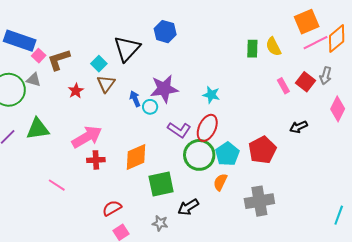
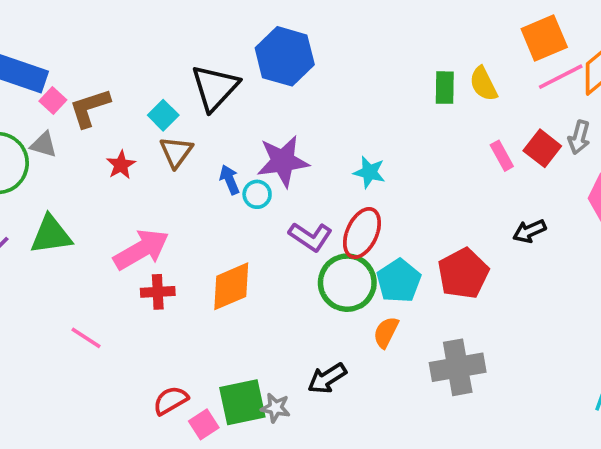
blue hexagon: (165, 32) -> (285, 56), size x1.4
green square: (161, 184) -> (242, 402), moved
red semicircle: (112, 208) -> (171, 400), moved

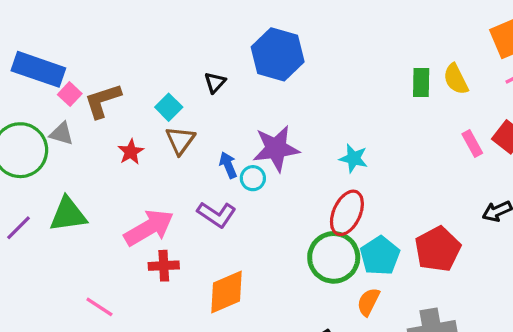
black triangle: (215, 88) -> (215, 82), size x0.5
purple L-shape: (310, 237) -> (217, 214), moved
orange diamond: (231, 286) -> (226, 292), moved

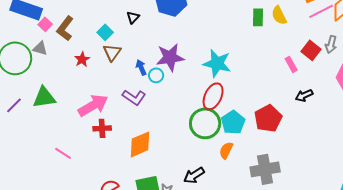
brown L-shape: (103, 101) -> (65, 28), turned -35
pink rectangle: (472, 144) -> (291, 64), moved
cyan star: (353, 158) -> (217, 63), size x1.6

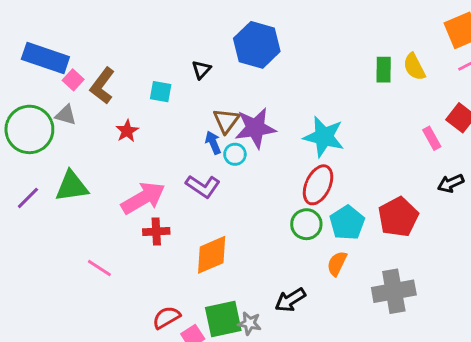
cyan square: (105, 32) -> (161, 92), turned -35
brown triangle: (112, 52) -> (226, 121), moved
green circle: (205, 123) -> (306, 224), size x0.7

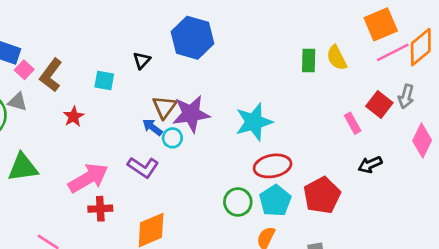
cyan star: (324, 137) -> (254, 122), turned -30
blue arrow: (213, 143) -> (152, 127), turned -30
red ellipse: (318, 185) -> (273, 166), moved, turned 54

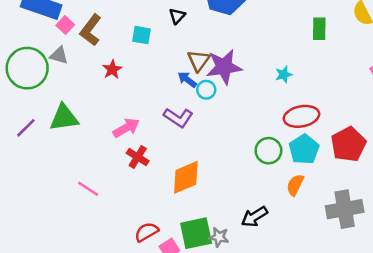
green rectangle: (309, 60) -> (319, 29), moved
cyan star: (254, 122) -> (284, 74), size x0.5
pink arrow: (88, 178) -> (126, 128), size x0.7
red cross: (100, 209) -> (138, 157), turned 35

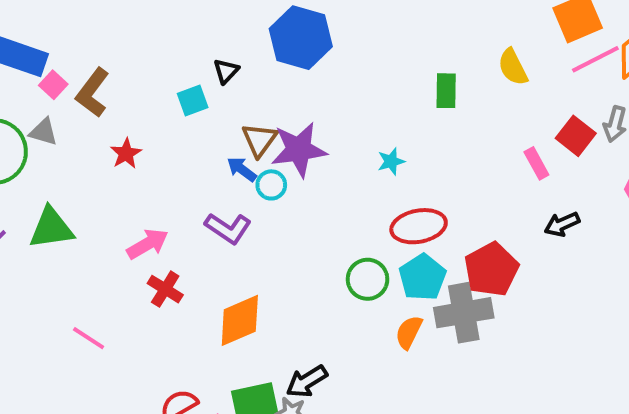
cyan square: (141, 35) -> (193, 101), moved, turned -30
gray cross: (345, 209) -> (464, 313), moved
black arrow: (254, 217) -> (307, 381), moved

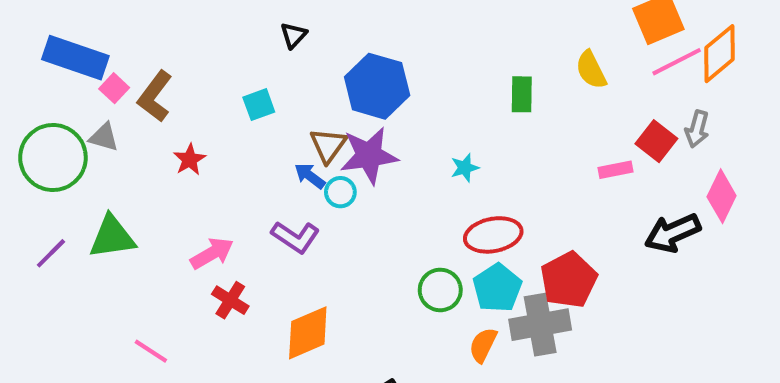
blue hexagon: (301, 38) -> (377, 86), moved
black triangle: (226, 71) -> (293, 35), moved
pink rectangle: (536, 163) -> (616, 170), turned -72
black arrow: (562, 224) -> (673, 233), moved, size x1.5

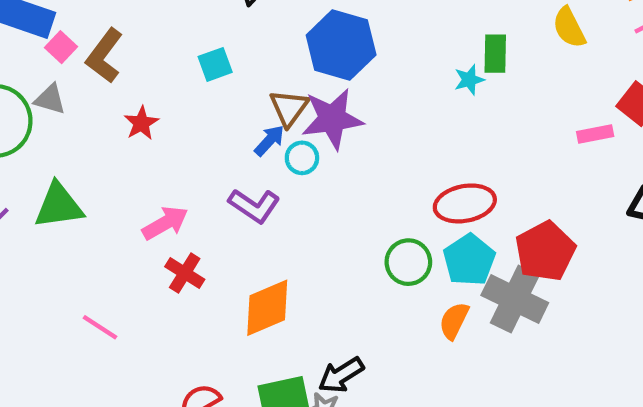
cyan star: (465, 168) -> (469, 80), moved
blue arrow: (310, 176) -> (269, 140), turned 96
gray cross: (540, 325) -> (515, 299), turned 36

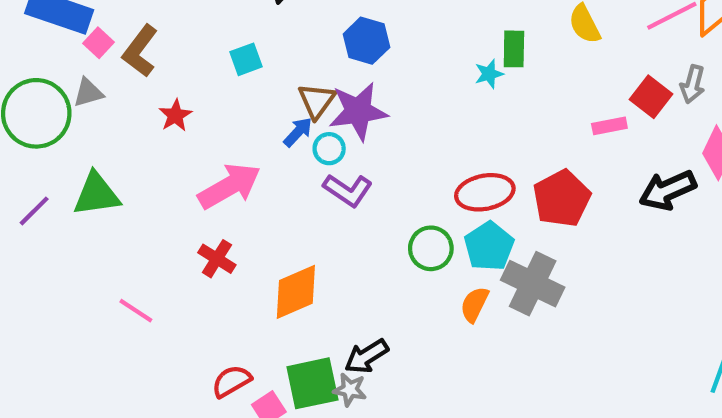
blue hexagon: (341, 45) -> (366, 41), size x0.7
gray triangle: (50, 99) -> (88, 93), turned -32
purple L-shape: (254, 206) -> (348, 190), moved
pink arrow: (165, 223) -> (229, 186), moved, size x1.4
red pentagon: (545, 251) -> (562, 198), moved

